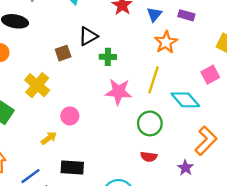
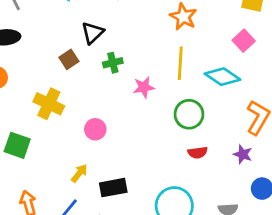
green cross: (108, 57) -> (113, 63), moved
pink star: (118, 92) -> (144, 87), size x0.7
yellow arrow: (49, 138) -> (79, 173), moved

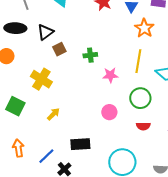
black triangle: (93, 33) -> (45, 32), moved
pink circle: (95, 129) -> (109, 112), moved
yellow arrow: (79, 173) -> (53, 114), moved

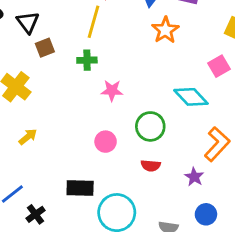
black triangle: (45, 32) -> (28, 22), turned -36
yellow line: (138, 61) -> (94, 22), moved
black rectangle: (80, 144) -> (80, 188), moved

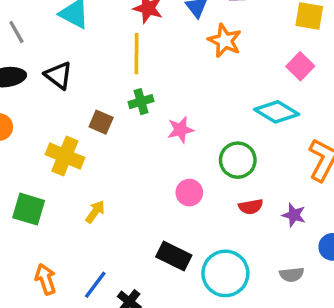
brown square: (45, 48) -> (101, 122), moved, turned -30
purple star: (194, 177) -> (294, 215), moved
black rectangle: (80, 188) -> (174, 256), turned 40

